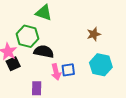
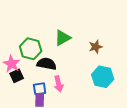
green triangle: (44, 13) -> (63, 38), moved, turned -48
blue square: (68, 70) -> (40, 89), moved

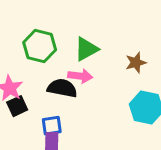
green hexagon: (31, 49) -> (40, 46), moved
pink arrow: (59, 84) -> (80, 76), moved, turned -70

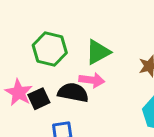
black square: (17, 106) -> (39, 99), moved

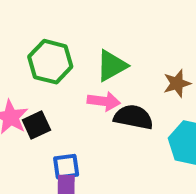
black semicircle: (73, 93) -> (133, 117), moved

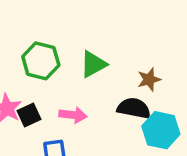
pink arrow: (104, 101) -> (73, 115), moved
black semicircle: (133, 117) -> (134, 108), moved

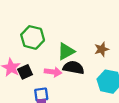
green triangle: (93, 64) -> (66, 51), moved
black semicircle: (134, 108) -> (74, 68), moved

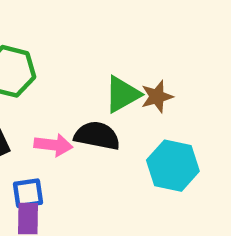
green triangle: (66, 51) -> (122, 94), moved

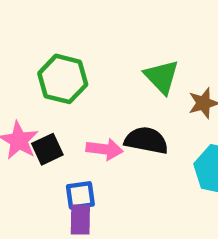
green triangle: (122, 94) -> (162, 77), moved, turned -45

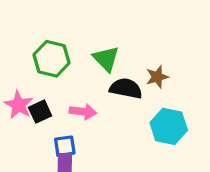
green triangle: (162, 77) -> (106, 59), moved
black semicircle: (146, 140) -> (126, 88), moved

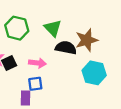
brown star: (157, 77) -> (87, 40), size x1.5
blue square: (65, 146) -> (35, 84), moved

